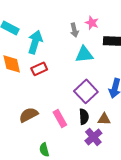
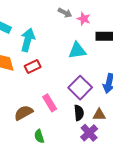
gray arrow: (74, 30) -> (65, 13), moved, turned -48
pink rectangle: (60, 118) -> (50, 103), moved
green semicircle: (44, 150) -> (39, 136), moved

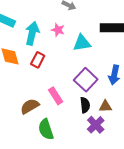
pink star: (84, 19) -> (58, 30), moved
red rectangle: (33, 67) -> (38, 60), turned -35
green semicircle: (39, 136) -> (46, 129), size x1.5

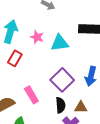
pink star: (58, 30) -> (37, 37), moved

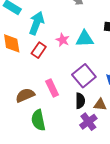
pink star: (37, 37) -> (63, 40), moved

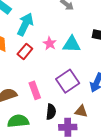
black semicircle: (80, 101) -> (51, 112), moved
green semicircle: (38, 120) -> (18, 121), turned 90
purple cross: (88, 122) -> (68, 127), turned 30

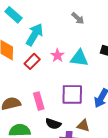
purple square: (68, 81) -> (72, 94), turned 30
black semicircle: (51, 112) -> (53, 124), turned 98

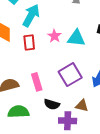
red rectangle: (32, 61) -> (29, 43), turned -49
purple square: (72, 94) -> (70, 75), turned -30

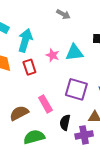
purple square: (70, 75) -> (76, 89), turned -30
black semicircle: (52, 104) -> (65, 122), turned 98

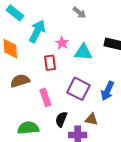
pink star: (53, 55) -> (62, 43), moved
red rectangle: (29, 67) -> (50, 63), moved
brown semicircle: (19, 113) -> (20, 81), moved

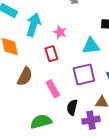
cyan triangle: (83, 52) -> (91, 46), moved
brown semicircle: (20, 81) -> (25, 77), turned 144
purple square: (78, 89) -> (84, 75), turned -30

